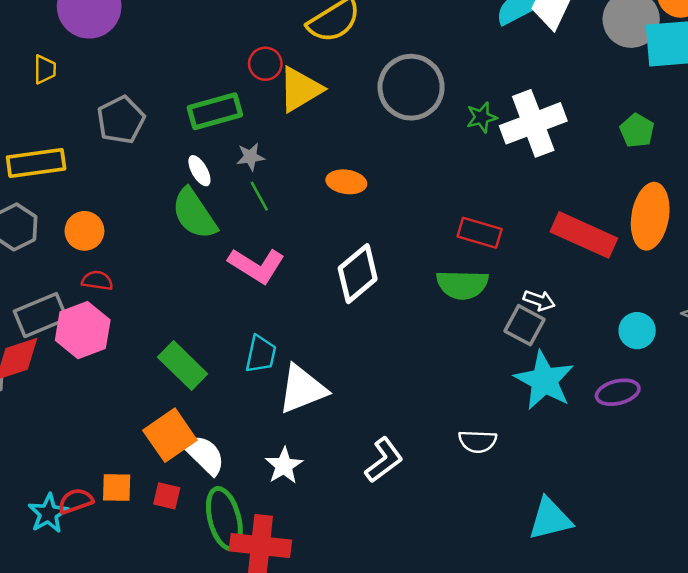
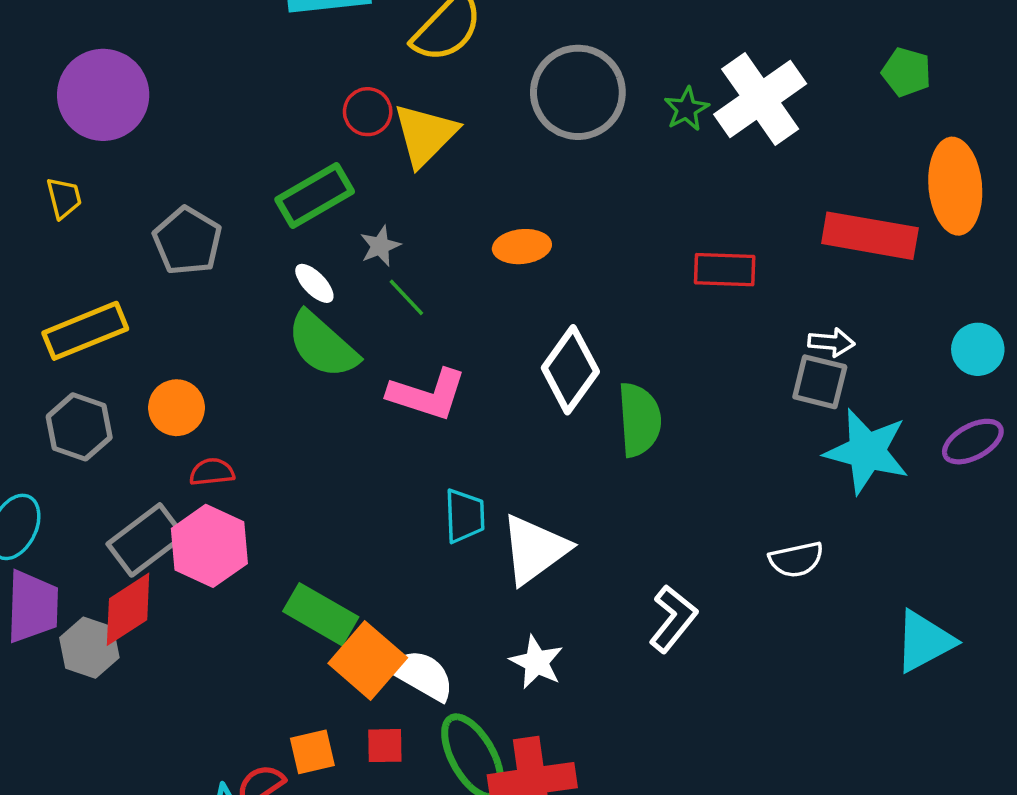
green semicircle: (462, 285) -> (639, 420), moved, turned -81
green rectangle: (183, 366) -> (321, 614), moved

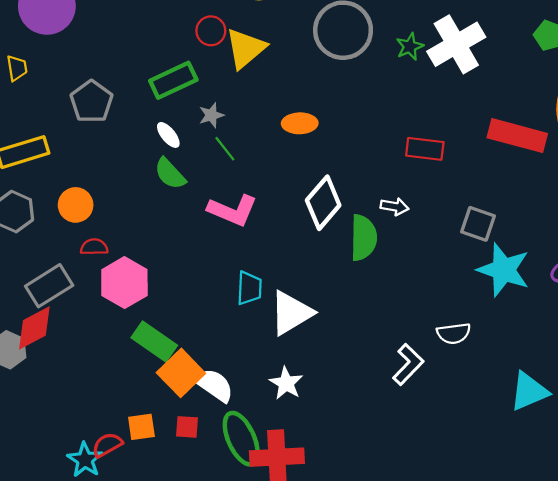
white arrow: (831, 342) -> (395, 207), moved
green semicircle: (322, 345) -> (170, 174), size x0.7
pink hexagon: (209, 546) -> (124, 283), moved
white L-shape: (673, 619) -> (408, 364), moved

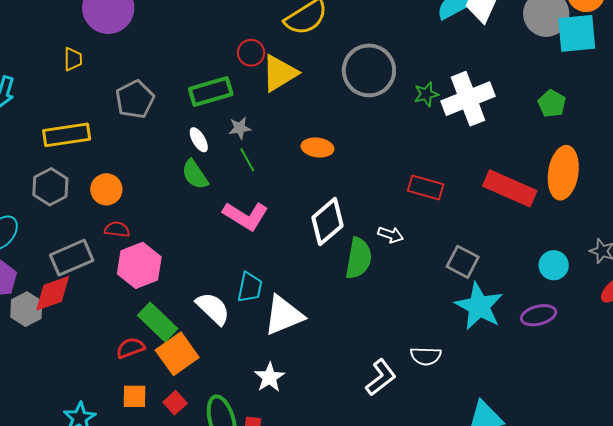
white semicircle: (214, 385) -> (213, 308), moved
red square: (187, 427) -> (175, 403), turned 35
red semicircle: (107, 445) -> (130, 348), moved

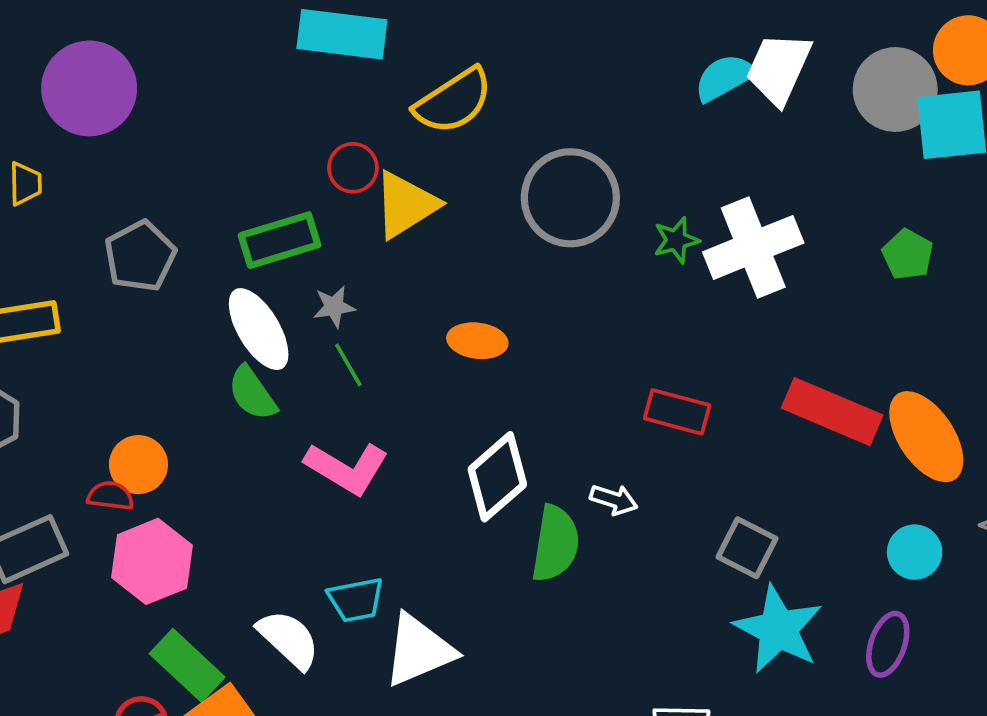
white ellipse: (199, 140) -> (259, 329), size x1.8
orange ellipse: (563, 173) -> (926, 437), moved, turned -42
orange circle: (106, 189) -> (138, 465), moved
cyan trapezoid: (250, 287) -> (356, 600), turned 68
purple ellipse: (538, 315) -> (888, 644), turned -56

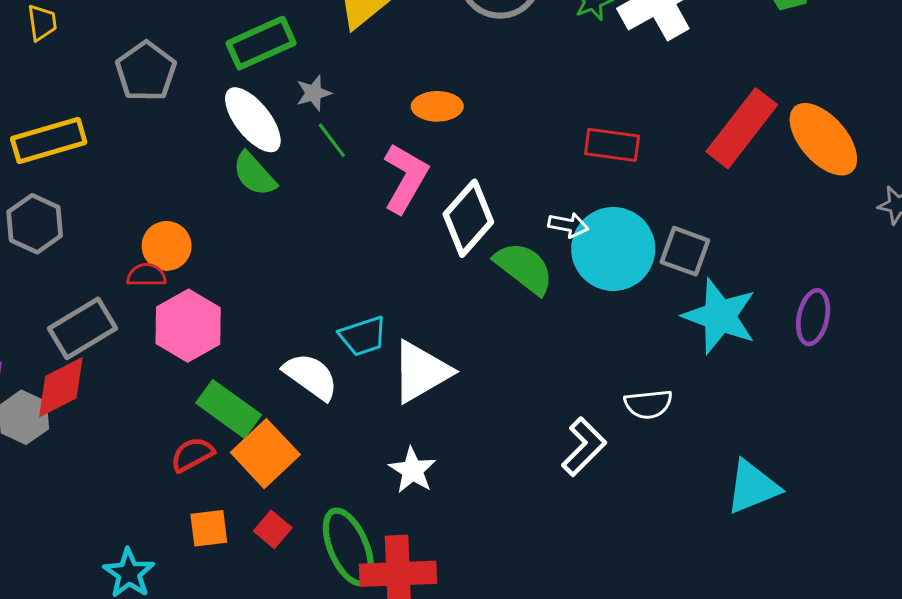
red rectangle: (832, 412) -> (742, 128), turned -68
pink L-shape: (347, 468) -> (405, 178), moved, turned -84
green semicircle: (555, 544) -> (524, 268), turned -54
cyan circle: (915, 552) -> (613, 249), moved, size x1.8

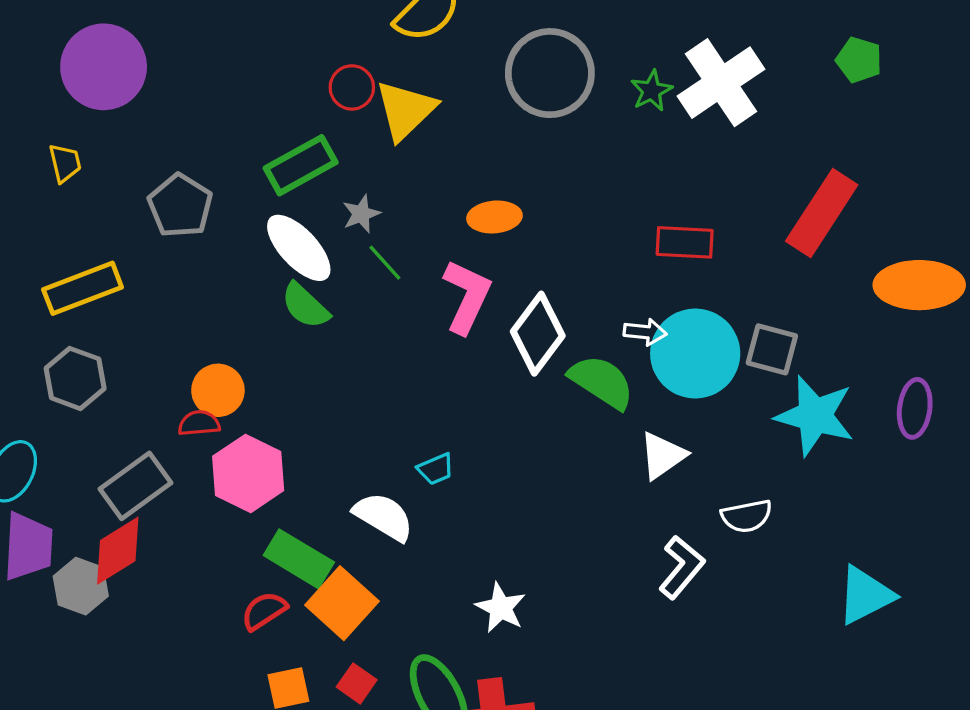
orange ellipse: (823, 139) -> (919, 285), moved, turned -44
cyan trapezoid: (363, 336) -> (436, 469), size x0.7
white triangle: (421, 372) -> (662, 456), moved, size x0.7

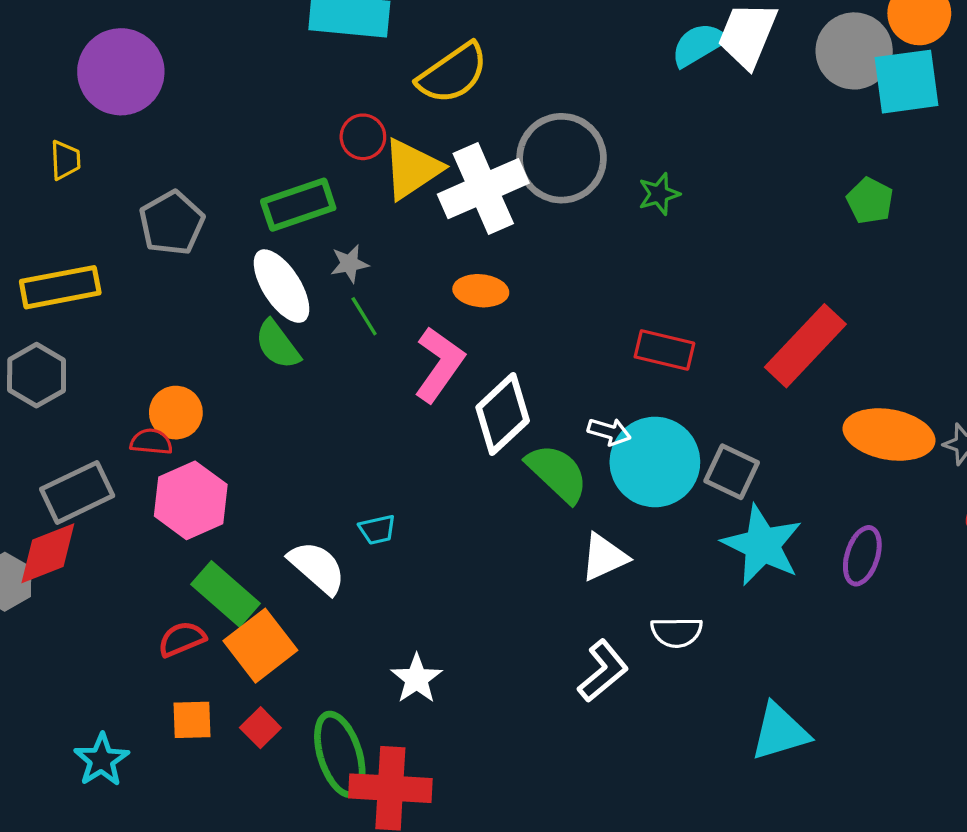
white cross: (721, 83) -> (483, 189), moved

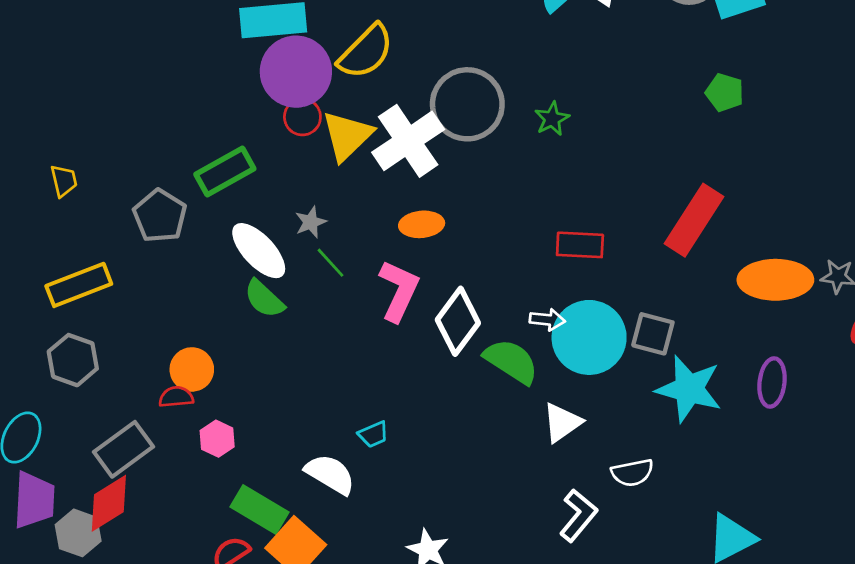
purple circle: (121, 72) -> (296, 72), moved
green rectangle: (298, 205) -> (225, 171), moved
pink hexagon: (191, 500) -> (217, 439), size x0.6

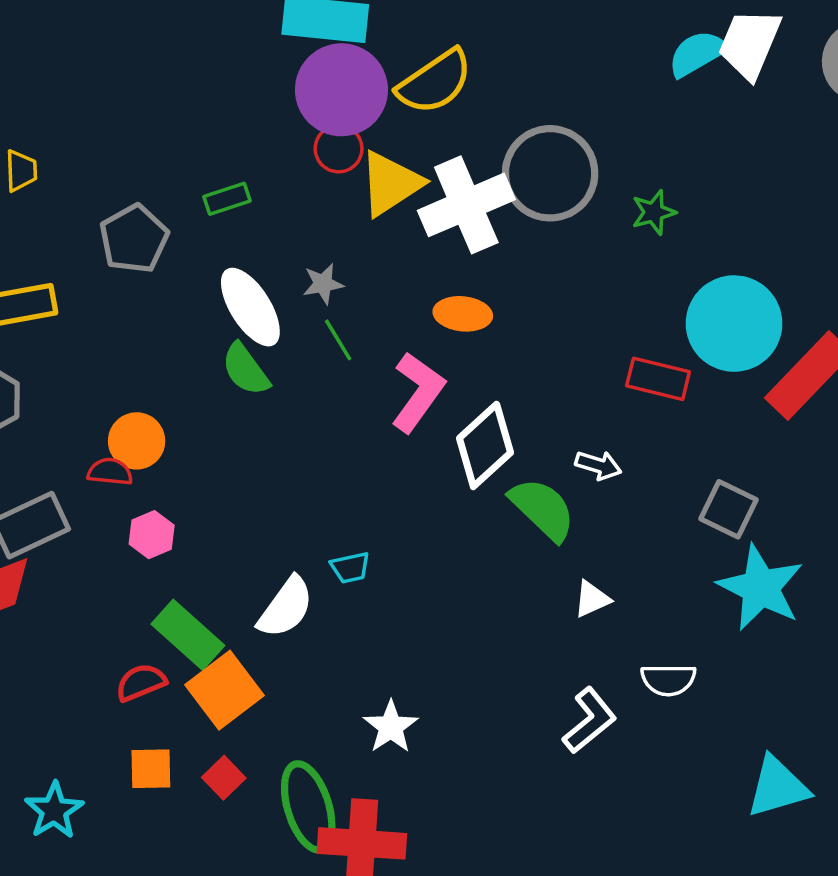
green rectangle: (225, 171) -> (227, 199), size x0.6
cyan circle: (589, 337) -> (734, 324), moved
white triangle: (562, 423) -> (592, 599), size x0.7
white semicircle: (330, 474) -> (286, 607), turned 84

